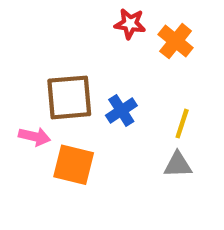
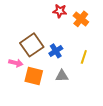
brown square: (69, 97) -> (32, 45), turned -30
gray triangle: (178, 165) -> (62, 76), moved

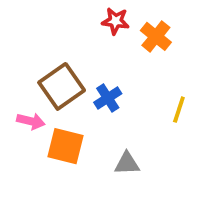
yellow line: (84, 57) -> (179, 110), moved
gray triangle: (62, 76) -> (127, 163), moved

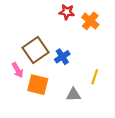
yellow line: (179, 110) -> (95, 77), moved
pink arrow: (31, 121) -> (18, 70), turned 48

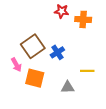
orange cross: (90, 21) -> (83, 19), turned -35
yellow line: (95, 77) -> (87, 71), turned 72

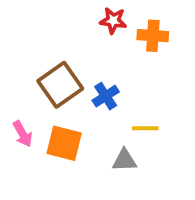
pink arrow: (16, 65) -> (23, 134), moved
yellow line: (87, 71) -> (145, 128), moved

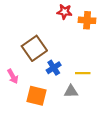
blue cross: (106, 96) -> (54, 68), moved
orange square: (64, 143) -> (36, 96), moved

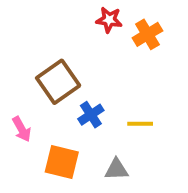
orange cross: (87, 20) -> (147, 34), turned -35
gray triangle: (71, 91) -> (116, 169), moved

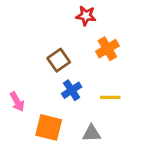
orange cross: (147, 34) -> (107, 49), moved
brown square: (58, 82) -> (59, 60), moved, size x0.7

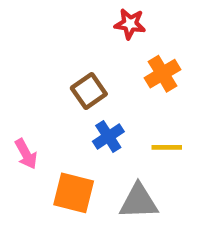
gray triangle: (92, 133) -> (139, 202), size x1.4

